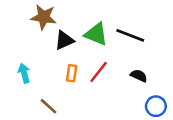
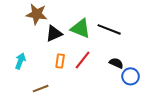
cyan arrow: (24, 73) -> (20, 61), turned 35
brown line: (48, 106) -> (41, 89), turned -63
blue circle: (156, 106) -> (131, 76), moved

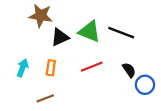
red line: (83, 60) -> (92, 67), turned 30
orange rectangle: (60, 61) -> (51, 68), moved
black semicircle: (116, 63) -> (129, 70), turned 32

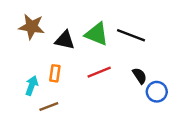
brown star: (41, 16) -> (32, 27), moved
black triangle: (60, 37) -> (65, 40), turned 36
cyan arrow: (23, 68) -> (32, 86), moved

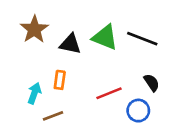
brown star: (32, 27) -> (34, 29), turned 30
red line: (99, 72) -> (109, 93), moved
blue circle: (157, 92) -> (138, 111), moved

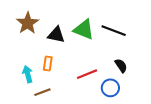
cyan arrow: (34, 93) -> (28, 74), turned -35

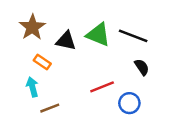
orange rectangle: (48, 63) -> (42, 62), moved, turned -64
black semicircle: (121, 66) -> (142, 67), moved

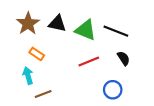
black triangle: (66, 41) -> (57, 23), moved
red line: (102, 87) -> (89, 62), moved

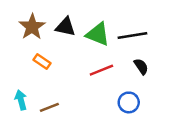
black line: (116, 31) -> (132, 36), turned -30
cyan arrow: (28, 76) -> (21, 100), moved

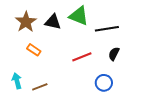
green triangle: (98, 34) -> (79, 16), moved
black semicircle: (141, 66) -> (114, 54), turned -120

